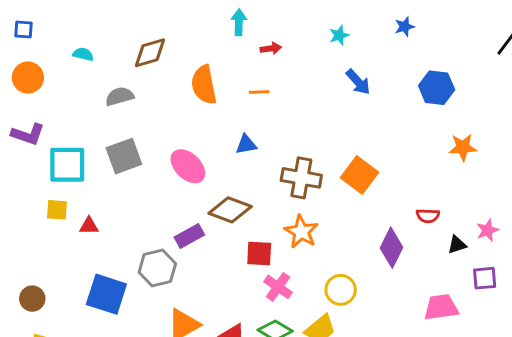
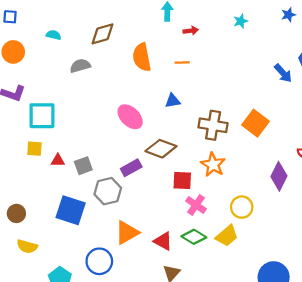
blue arrow: (358, 82) -> (283, 73), moved
gray square: (124, 156) -> (83, 166), moved, size x0.7

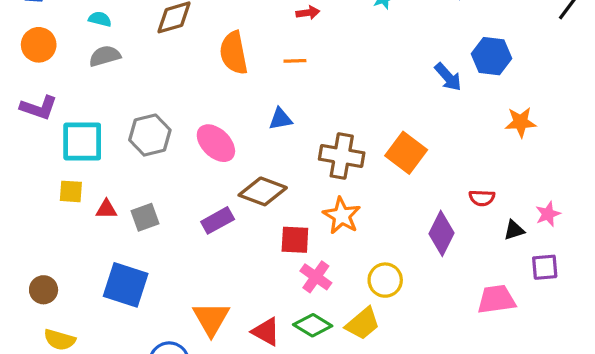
gray semicircle: (80, 66) -> (105, 56), moved
gray hexagon: (108, 191) -> (150, 135), moved
orange triangle: (127, 233) -> (211, 319), turned -30

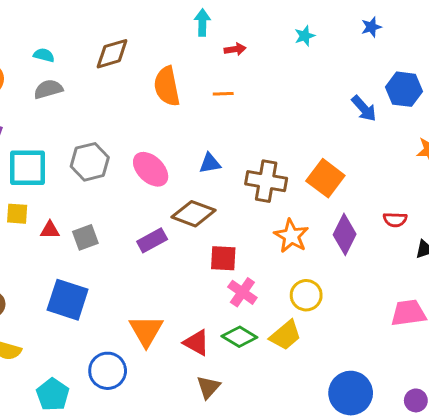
blue triangle: (280, 119) -> (210, 163), moved
orange star: (342, 216) -> (291, 236), moved
purple diamond: (442, 233) -> (345, 234), moved

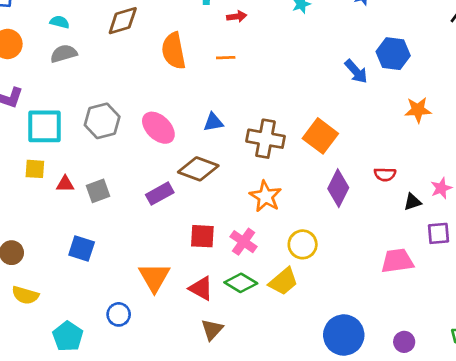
orange star: (291, 236) -> (266, 196), moved
red square: (223, 258) -> (202, 236), moved
blue square: (68, 300) -> (82, 249), size x0.7
blue circle: (108, 371) -> (119, 314), size x0.7

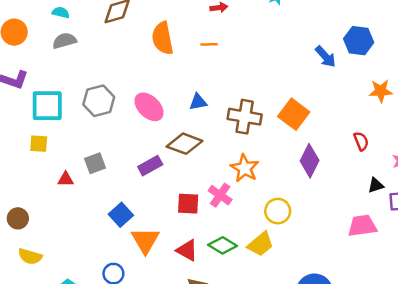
red semicircle: (385, 174) -> (361, 141), moved, turned -114
red triangle: (65, 184) -> (66, 179), moved
black triangle: (412, 202) -> (376, 185), moved
pink cross: (244, 242) -> (220, 195), moved
blue square: (82, 249) -> (121, 215), moved, turned 30

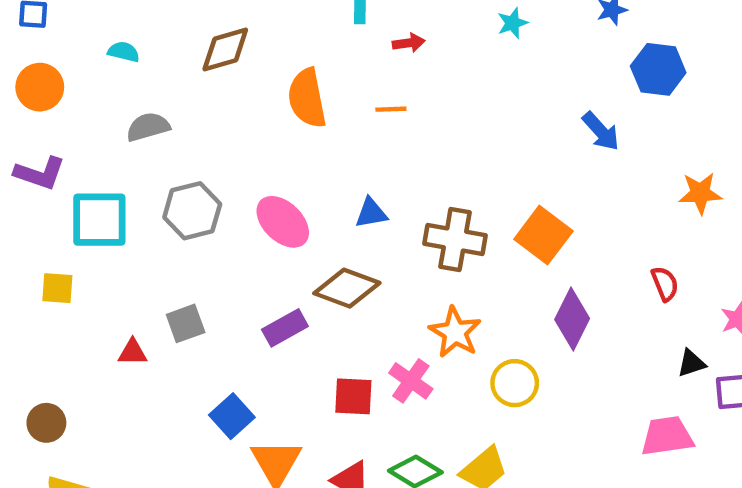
gray semicircle: (64, 41) -> (148, 127), moved
blue hexagon: (359, 41) -> (658, 69), moved
yellow square: (39, 144) -> (57, 288), moved
yellow circle: (278, 211) -> (515, 383), moved

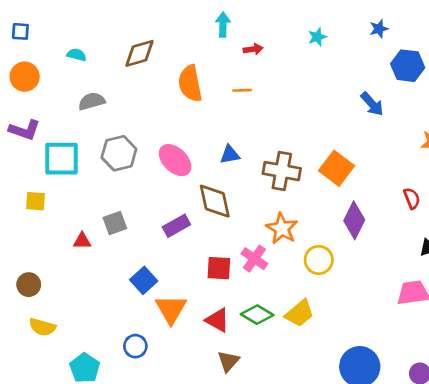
brown diamond: (347, 288) -> (215, 201), turned 57

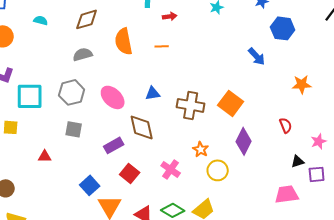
gray semicircle: (92, 101) -> (83, 54), moved
gray square: (115, 223) -> (74, 129), moved, turned 30
orange star: (282, 228) -> (201, 149), moved, size x0.7
red square: (219, 268) -> (130, 173), moved, turned 36

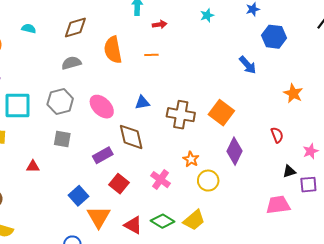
orange star: (302, 84) -> (293, 93), turned 30

